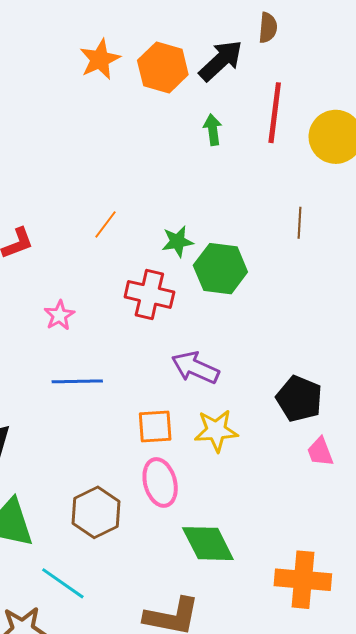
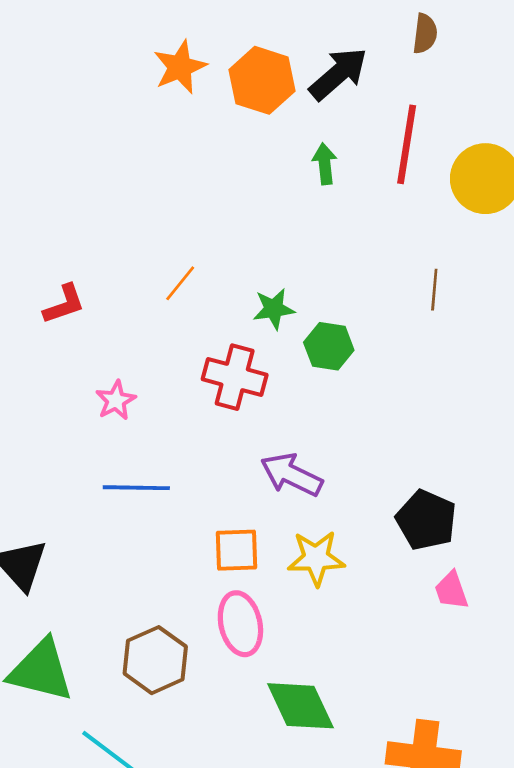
brown semicircle: (268, 28) -> (425, 34), moved
green hexagon: (220, 269) -> (329, 346), size x0.7

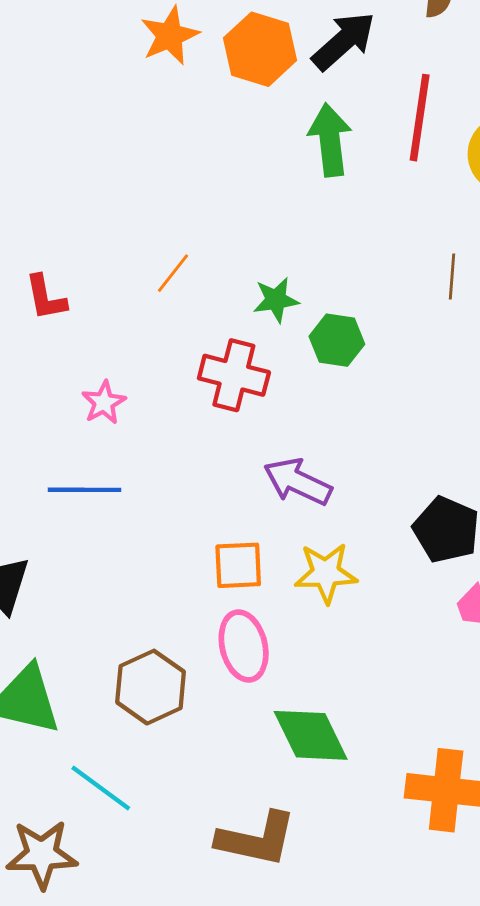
green arrow: (325, 164) -> (330, 140), size x1.6
red L-shape: (64, 304) -> (46, 298), turned 99
blue line: (136, 488) -> (85, 490), moved

